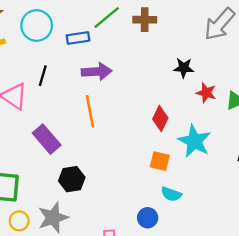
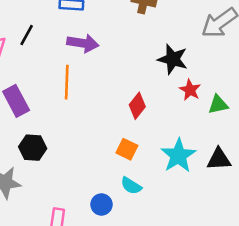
black star: (184, 68) -> (173, 59), size x1.4
cyan star: (194, 141) -> (178, 156), moved

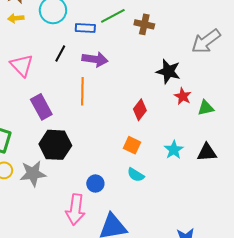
black line: (27, 35) -> (60, 53), moved
black hexagon: (33, 148) -> (55, 145), size x1.4
cyan star: (178, 156) -> (174, 150), size x0.7
blue circle: (101, 204) -> (95, 184), moved

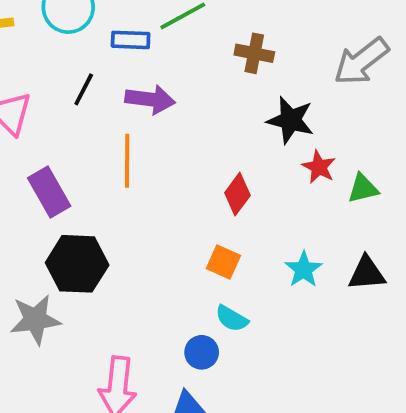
brown cross: (144, 24) -> (254, 53), moved
blue circle: (95, 184) -> (202, 352), moved

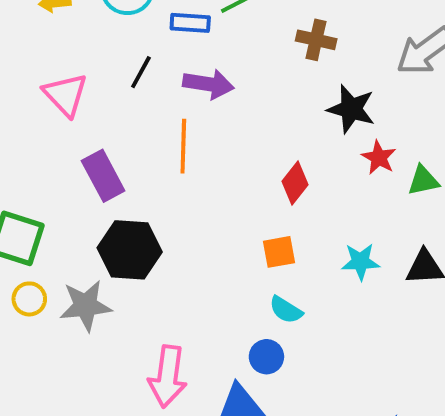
orange square: (223, 262) -> (279, 252), turned -36
cyan star: (304, 269) -> (360, 262), turned 30
blue circle: (202, 352) -> (266, 357), moved

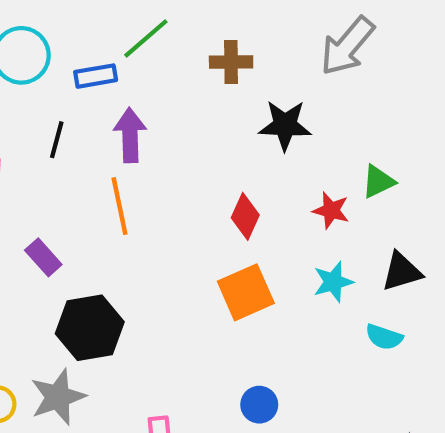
purple arrow: (208, 84) -> (130, 135), turned -87
red star: (379, 158) -> (331, 210), moved
purple rectangle: (103, 176) -> (43, 257), size x0.7
orange square: (279, 252) -> (246, 292), size x1.5
cyan semicircle: (286, 310) -> (384, 337), moved

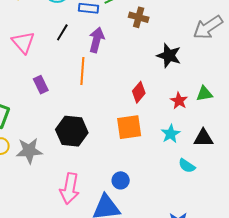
brown cross: (231, 62) -> (139, 17), moved
cyan star: (333, 282) -> (171, 134), turned -30
black hexagon: (90, 328) -> (72, 131), moved

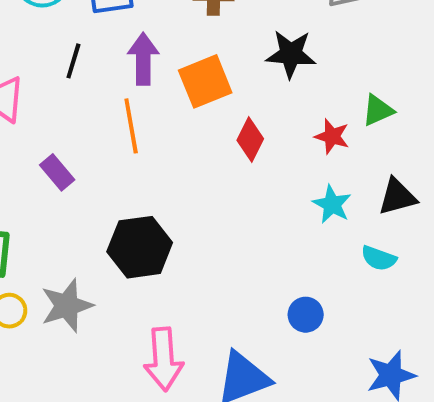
orange square: (129, 127) -> (205, 81), moved
blue circle: (121, 180) -> (306, 315), moved

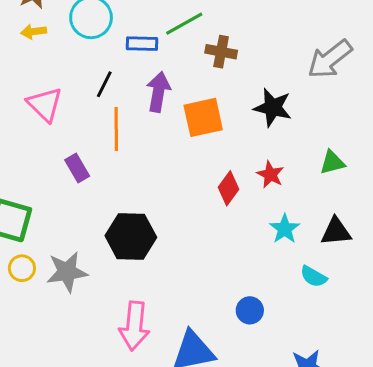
orange line: (131, 126) -> (116, 129), moved
red star: (332, 136) -> (270, 175), moved
red diamond: (250, 140) -> (229, 188), moved

